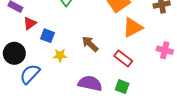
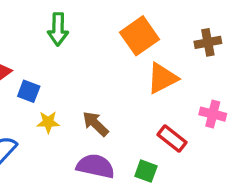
brown arrow: (90, 44) -> (95, 124), moved
red rectangle: (123, 58) -> (172, 138), moved

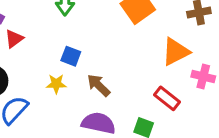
orange triangle: (162, 78) -> (176, 52), moved
blue square: (29, 91) -> (71, 56), moved

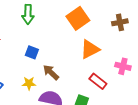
orange triangle: (176, 52) -> (90, 49), moved
yellow star: (56, 84) -> (29, 83), moved

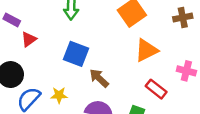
blue square: (32, 52) -> (76, 54), size x1.5
yellow star: (29, 83) -> (59, 95), moved

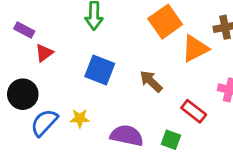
orange triangle: (146, 50) -> (195, 49), moved
brown arrow: (99, 78) -> (151, 81), moved

